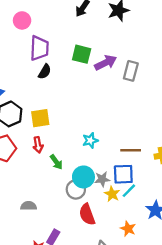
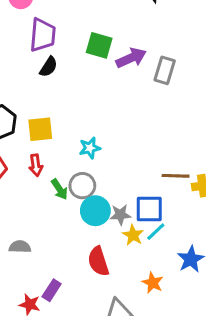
cyan star: (90, 140) -> (90, 148), moved
brown line: (131, 150) -> (176, 176), moved
gray circle: (76, 189) -> (82, 186), moved

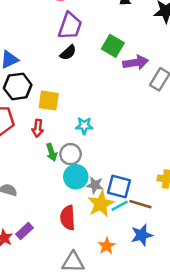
brown line: (176, 176) -> (140, 204), moved
yellow star: (133, 235) -> (101, 204), size x1.5

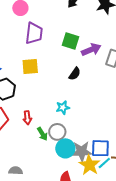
black semicircle: (68, 53) -> (75, 74), moved
yellow square: (49, 101) -> (30, 66), moved
gray star: (95, 185) -> (82, 151), size x1.5

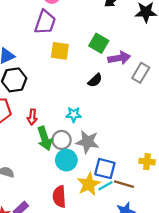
purple trapezoid: (34, 33) -> (45, 22), moved
yellow square: (30, 66) -> (60, 51), moved
green arrow: (42, 134) -> (45, 138), size x1.5
gray star: (82, 151) -> (87, 142), moved

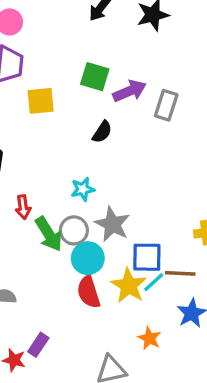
gray star: (87, 142) -> (112, 224), turned 30
red semicircle: (59, 197) -> (89, 292), moved

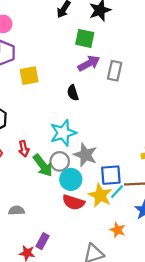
green square: (95, 77) -> (85, 38), moved
black semicircle: (102, 132) -> (73, 93), turned 133
cyan star: (83, 189) -> (63, 133), size x1.6
red semicircle: (89, 292) -> (73, 202), turned -50

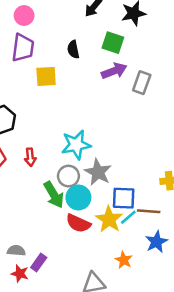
black semicircle: (73, 93) -> (73, 49), moved
green arrow: (43, 165) -> (54, 195), moved
gray semicircle: (17, 210) -> (16, 251), moved

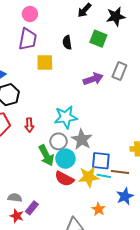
purple arrow: (114, 71) -> (93, 79), moved
cyan line: (128, 217) -> (104, 176), turned 48
yellow star: (109, 219) -> (89, 177), turned 30

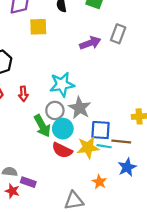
purple rectangle: (32, 208) -> (28, 182), turned 72

